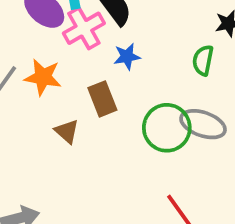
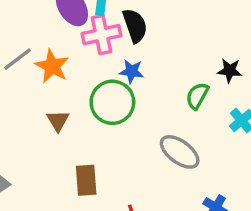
brown rectangle: (102, 99) -> (86, 180), moved
green circle: (167, 128) -> (112, 102), moved

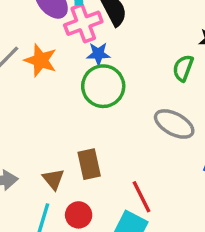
blue star: (131, 71) -> (98, 54), moved
brown triangle: (58, 121) -> (53, 179), moved

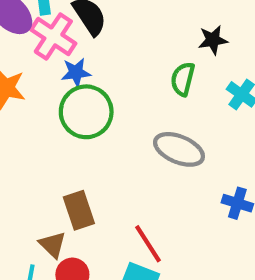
pink cross: (83, 23) -> (53, 36), turned -30
brown triangle: (53, 179) -> (52, 245), moved

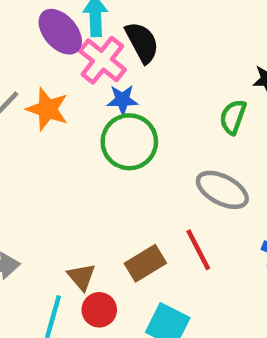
brown rectangle: (79, 210) -> (145, 263), moved, turned 72
red line: (148, 244) -> (198, 250), moved

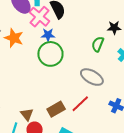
red line: (198, 250) -> (80, 104), turned 72

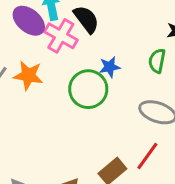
blue star: (48, 35) -> (110, 67), moved

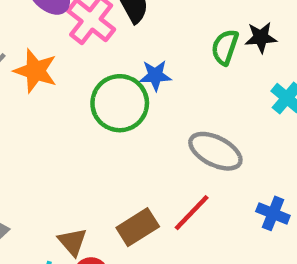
green semicircle: (157, 61) -> (225, 47), moved

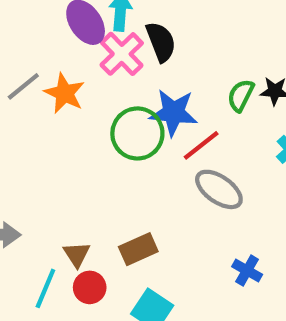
blue star: (155, 75) -> (173, 113), size x1.6
red line: (192, 213) -> (201, 145), moved
blue cross: (273, 213) -> (247, 270), moved

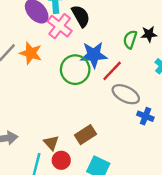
blue cross: (247, 270) -> (145, 116), moved

